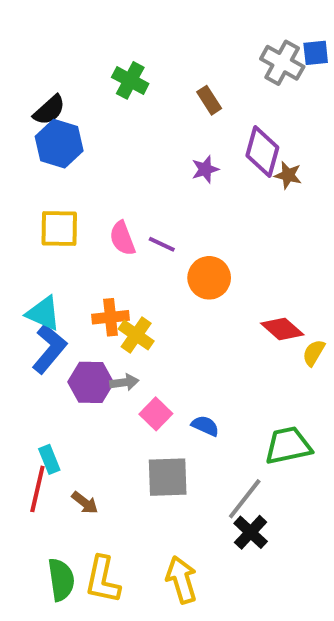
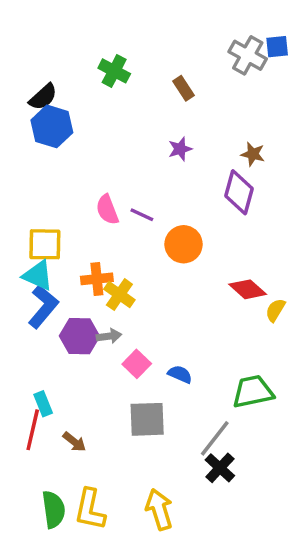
purple diamond: (262, 152) -> (239, 192), moved
yellow square: (59, 228) -> (45, 244), moved

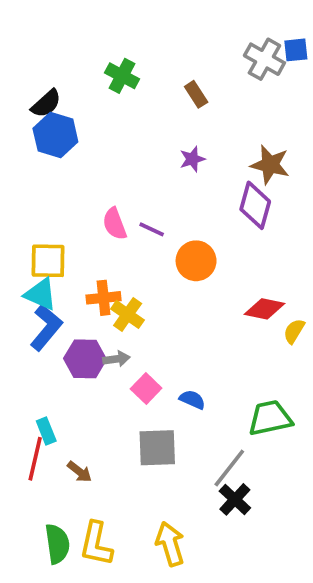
brown star: (253, 154) -> (270, 165), size x1.5
red diamond: (248, 289) -> (264, 309), turned -30

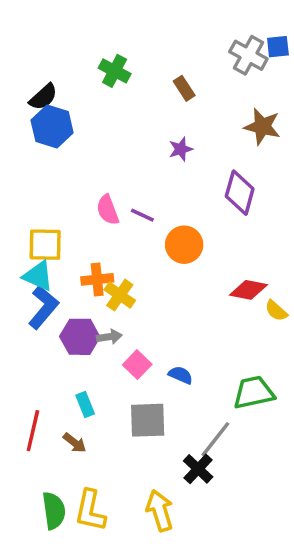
brown star: (270, 165) -> (262, 127), moved
yellow semicircle: (294, 331) -> (276, 311), turned -80
cyan rectangle: (46, 431) -> (85, 405), moved
black cross: (235, 499) -> (198, 469), moved

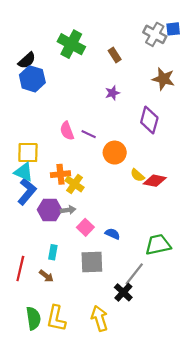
green cross: (115, 71) -> (71, 44), size x1.4
yellow semicircle: (276, 311) -> (137, 175), moved
cyan rectangle: (85, 405) -> (53, 252), turned 32

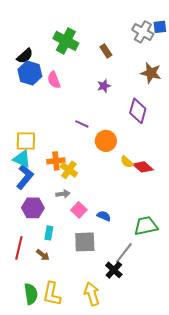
pink semicircle: (67, 131) -> (54, 80), moved
red diamond: (155, 181) -> (143, 167), turned 30
purple hexagon: (50, 210) -> (33, 208), moved

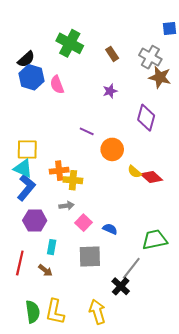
gray cross: (143, 32) -> (150, 57), moved
yellow cross: (69, 170) -> (73, 180), turned -30

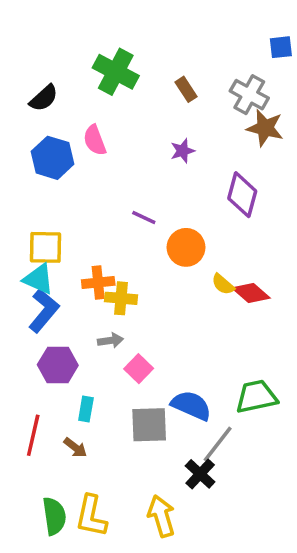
blue hexagon: (32, 77) -> (53, 158), moved
blue semicircle: (110, 229) -> (191, 405), moved, size x1.6

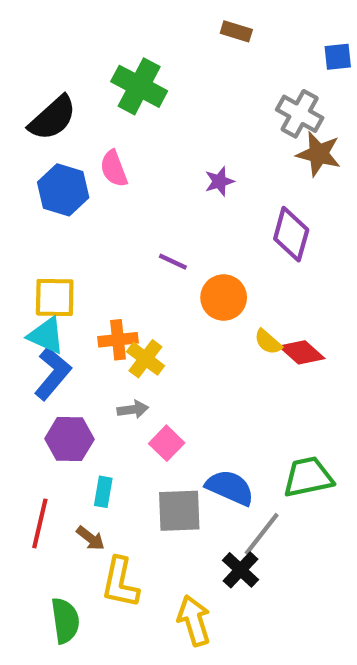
brown rectangle: (186, 89) -> (236, 31), moved, turned -40
black semicircle: (44, 98) -> (53, 118), size x1.4
yellow cross: (121, 298) -> (145, 359), turned 32
yellow L-shape: (91, 516) -> (120, 583), moved

